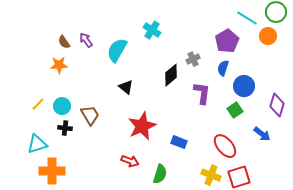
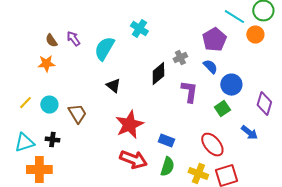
blue semicircle: (223, 68) -> (210, 67), turned 119
black cross: (65, 128) -> (52, 140), moved
red arrow: (130, 161) -> (133, 160), moved, size x1.5
green semicircle: (160, 174) -> (167, 167), moved

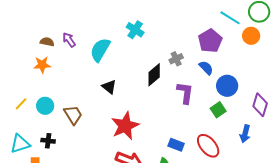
brown semicircle: (51, 41) -> (47, 42), turned 136
blue arrow: (249, 133) -> (245, 134), turned 66
blue rectangle: (166, 141) -> (176, 145), moved

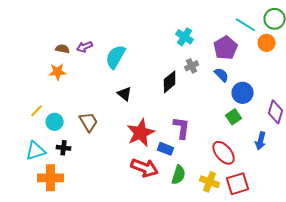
cyan cross: (135, 30) -> (185, 37), moved
purple arrow: (69, 40) -> (85, 47), turned -77
purple L-shape: (185, 93) -> (182, 128), moved
cyan circle: (45, 106) -> (55, 122), moved
blue rectangle: (176, 145) -> (166, 149), moved

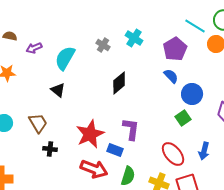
brown semicircle: (63, 49) -> (10, 36), moved
gray cross: (192, 66) -> (103, 45), moved, turned -32
black triangle: (125, 94) -> (58, 90), moved
blue arrow: (261, 141) -> (204, 151), moved
black cross: (64, 148) -> (50, 149), moved

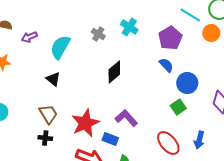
brown trapezoid: (38, 123) -> (48, 114), moved
purple L-shape: (131, 129) -> (126, 118), turned -50

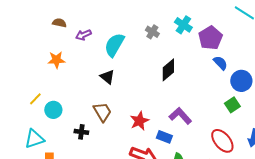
purple pentagon: (170, 38) -> (210, 38), moved
red star: (85, 123) -> (139, 121), size x0.7
black cross: (45, 138) -> (81, 132), moved

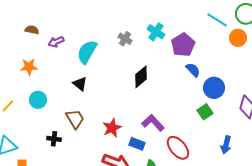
cyan circle: (53, 110) -> (38, 100), moved
red ellipse: (222, 141) -> (178, 148), moved

